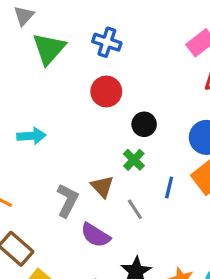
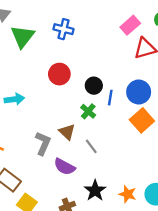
red circle: (106, 91) -> (59, 74), moved
blue line: (169, 187) -> (110, 98), moved

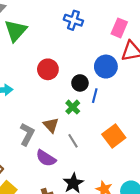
pink rectangle: (130, 25) -> (119, 28), turned -30
blue cross: (63, 29) -> (73, 20), moved
blue circle: (139, 92) -> (106, 67), moved
orange square: (142, 120) -> (114, 136), moved

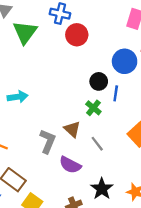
blue cross: (73, 20) -> (60, 14), moved
red circle: (48, 69) -> (77, 35), moved

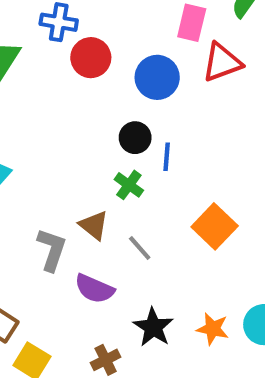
blue circle: (125, 61) -> (157, 77), moved

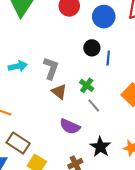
green cross: (129, 185) -> (87, 85), moved
brown triangle: (94, 225) -> (59, 92), moved
gray L-shape: (52, 250) -> (51, 68), moved

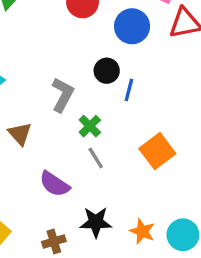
gray L-shape: (51, 68) -> (63, 95), moved
brown triangle: (59, 92) -> (20, 134), moved
black star: (100, 147) -> (96, 222), turned 30

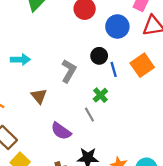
blue line: (129, 90) -> (114, 69), turned -32
green cross: (90, 126) -> (100, 95), moved
orange square: (157, 151) -> (142, 65), moved

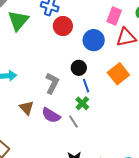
blue line: (114, 69) -> (86, 86), moved
purple semicircle: (61, 131) -> (51, 115), moved

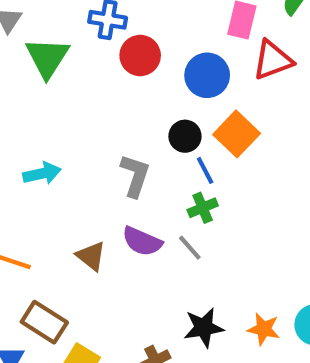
orange square: (118, 74) -> (237, 134), moved
green cross: (82, 103) -> (203, 208), turned 32
brown triangle: (27, 108) -> (91, 256), moved

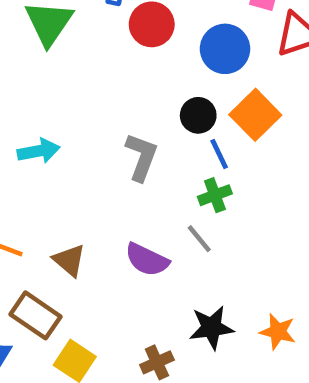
purple semicircle: (142, 241) -> (147, 260), moved
brown triangle: (91, 256) -> (69, 260), moved

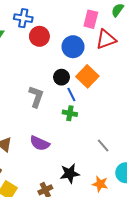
green cross: (215, 195) -> (70, 113), turned 32
gray line: (199, 239) -> (103, 145), moved
orange star: (278, 332) -> (100, 184), moved

